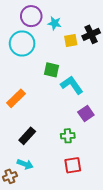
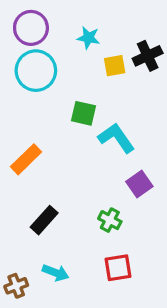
purple circle: (31, 16) -> (31, 28), moved
green cross: (68, 136) -> (110, 220), turned 32
cyan arrow: (25, 164) -> (56, 273), moved

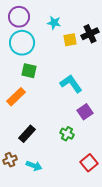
green square: (84, 113) -> (29, 71), moved
red square: (118, 268) -> (89, 163), moved, turned -30
brown cross: (16, 286) -> (10, 160), moved

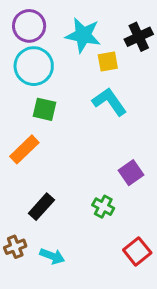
cyan star: (54, 23) -> (83, 35), size x1.6
black cross: (90, 34) -> (139, 37), moved
cyan L-shape: (71, 84) -> (109, 102), moved

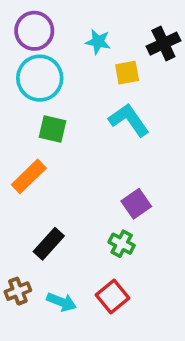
cyan star: (83, 35) -> (98, 42), size x0.6
purple square: (131, 173) -> (136, 204), moved
red square: (137, 251) -> (113, 296), moved

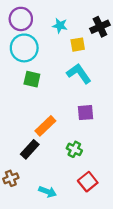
orange rectangle: (29, 176) -> (45, 126), moved
purple square: (136, 204) -> (85, 113), moved, turned 30
red square: (113, 296) -> (88, 182), moved
cyan arrow: (62, 302) -> (48, 192), moved

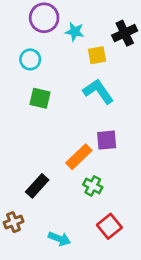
purple circle: (21, 19) -> (44, 18), moved
cyan circle: (24, 48) -> (30, 59), size x0.6
orange rectangle: (45, 126) -> (79, 157), moved

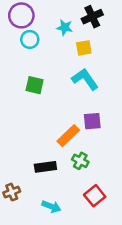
purple circle: (44, 18) -> (21, 15), moved
black cross: (125, 33) -> (92, 17), moved
cyan circle: (30, 59) -> (30, 39), moved
black rectangle: (37, 186) -> (45, 167), moved, turned 40

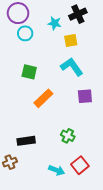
purple square: (92, 121) -> (85, 96), moved
orange rectangle: (68, 136) -> (43, 98), moved
black rectangle: (45, 167) -> (26, 141), moved
cyan arrow: (51, 207) -> (57, 170), moved

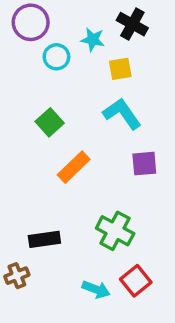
black cross: (78, 14) -> (132, 24), turned -36
cyan circle: (25, 33) -> (56, 57), moved
green square: (29, 72) -> (50, 122), turned 35
green cross: (68, 136) -> (115, 231), size x1.5

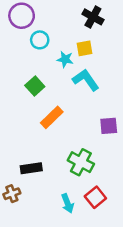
cyan star: (93, 40) -> (65, 59), moved
purple square: (144, 164) -> (109, 126), moved
cyan arrow: (96, 289) -> (68, 203), turned 48

